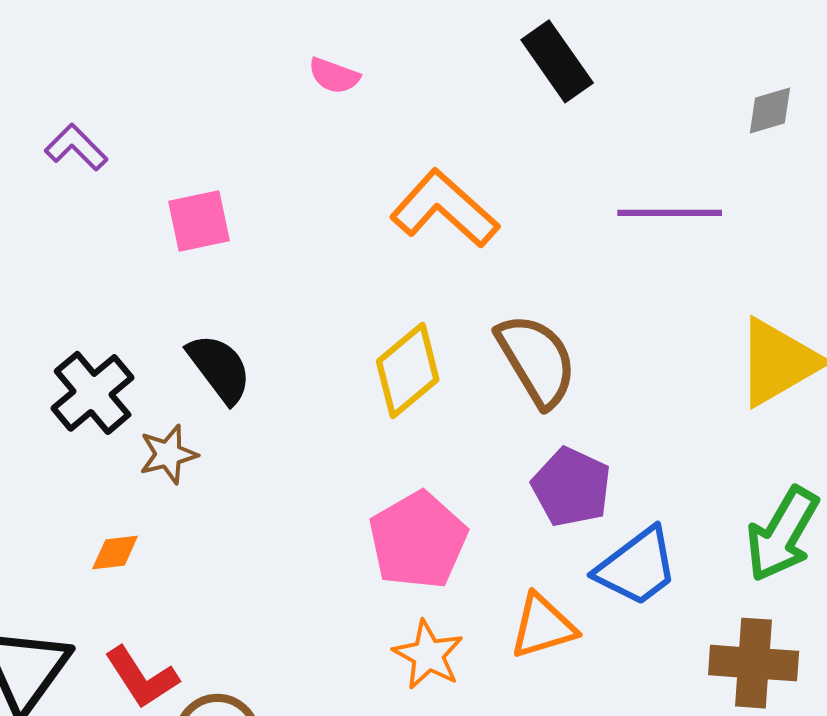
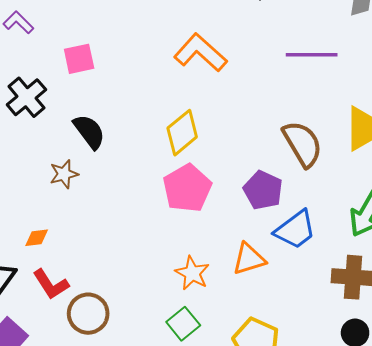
brown semicircle: (537, 360) -> (302, 144), moved
black cross: (93, 393) -> (26, 97), moved
pink pentagon: (418, 540) -> (187, 188), moved
orange diamond: (115, 553) -> (37, 238), moved

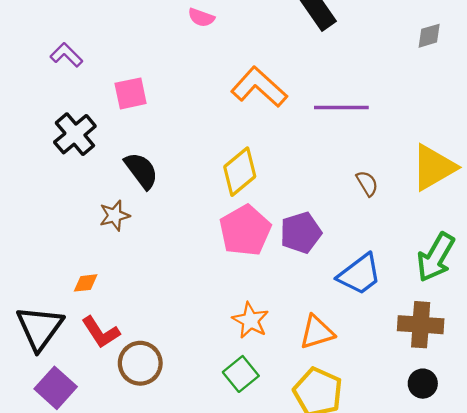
purple line: (312, 55) -> (341, 107), moved
brown semicircle: (302, 144) -> (367, 183), size x0.5
purple pentagon: (263, 190) -> (301, 233), moved, turned 30
orange triangle: (249, 259) -> (317, 332), moved

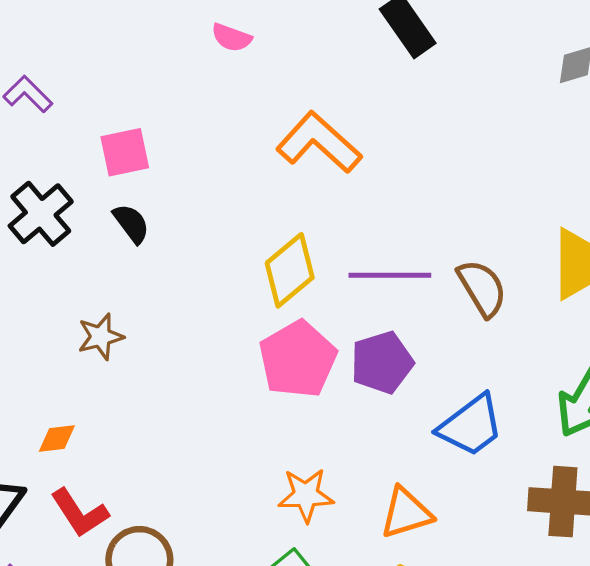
purple line: (341, 107) -> (390, 275), moved
black semicircle: (141, 171) -> (131, 223), moved, size x0.7
brown semicircle: (367, 183) -> (482, 288), size x1.5
orange star: (250, 320) -> (306, 495), turned -30

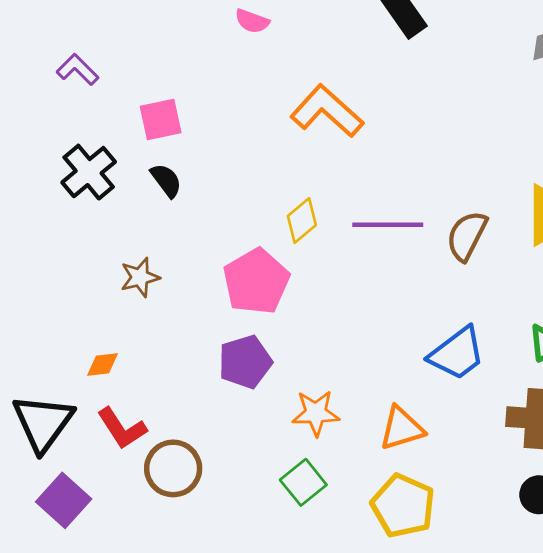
yellow diamond: (290, 270) -> (302, 221), size x0.7
brown semicircle: (482, 288) -> (467, 236), turned -122
pink pentagon: (298, 359) -> (256, 281), moved
purple pentagon: (382, 363) -> (245, 362), moved

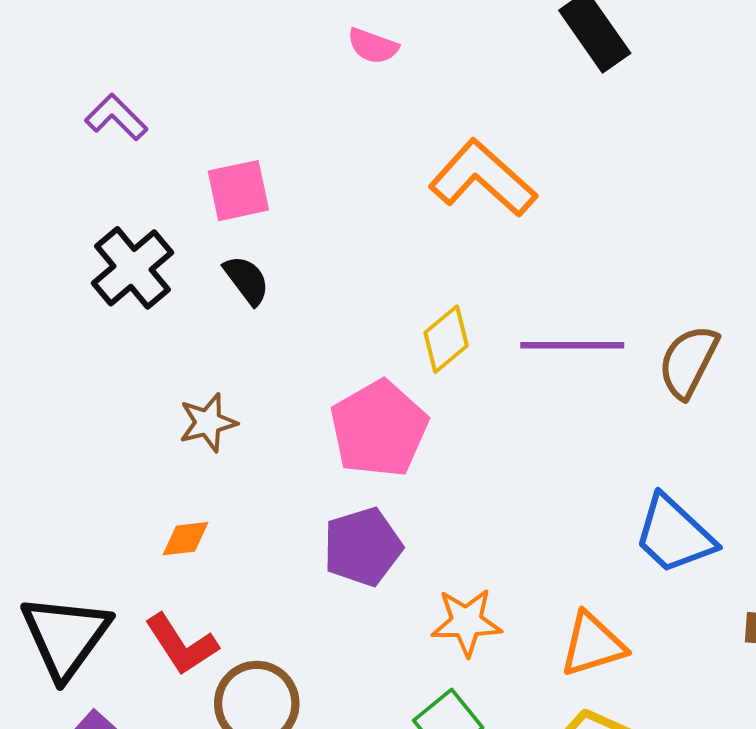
blue trapezoid: (457, 354) -> (674, 535), turned 80
orange diamond: (102, 365) -> (185, 539), moved

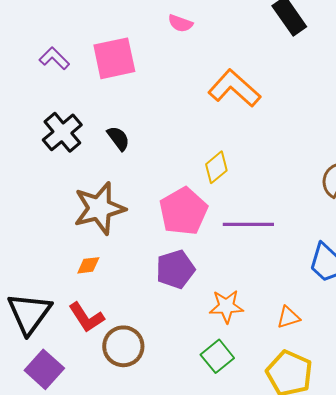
pink square: (238, 191) -> (114, 58), moved, size x1.4
purple line: (572, 345) -> (248, 224), moved
brown star: (208, 423) -> (99, 208), size x1.8
orange triangle: (593, 645) -> (288, 317), size x0.7

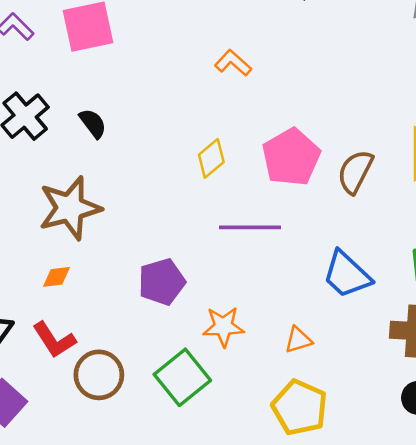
orange L-shape: (234, 88) -> (233, 63), size x0.6
pink pentagon: (183, 211) -> (291, 157), moved
green square: (217, 356) -> (182, 377), moved, size x1.4

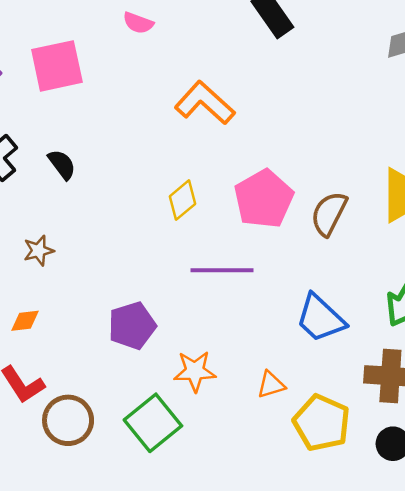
orange L-shape: (233, 63) -> (205, 103), size x1.6
brown star: (70, 208) -> (39, 251), size x0.5
yellow pentagon: (300, 408) -> (322, 423), moved

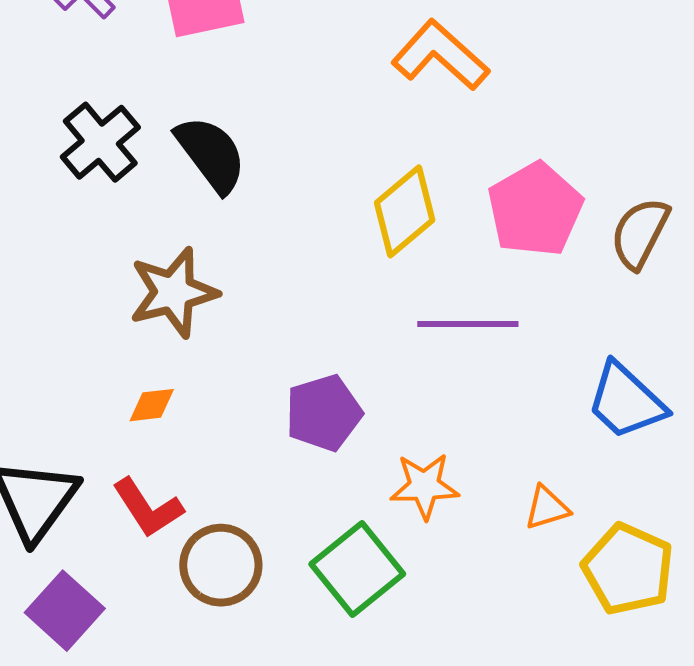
black semicircle: (62, 164) -> (211, 154), size x1.6
yellow diamond: (183, 200) -> (405, 211), size x1.4
brown star: (39, 251) -> (173, 292), size x1.8

